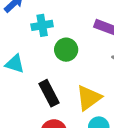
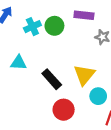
green circle: (66, 50) -> (54, 26), moved

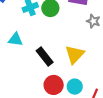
cyan circle: (98, 96) -> (75, 87), moved

